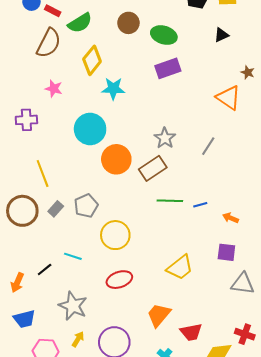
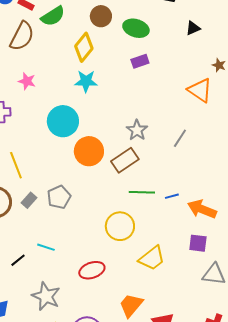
yellow diamond: (92, 60) -> (84, 47), moved
purple rectangle: (168, 68) -> (140, 61), size x0.7
orange arrow: (231, 218) -> (202, 209), size x1.8
yellow circle: (115, 235) -> (120, 226), moved

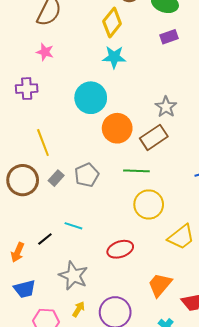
pink star: (27, 81) -> (45, 52), moved
green line: (142, 192) -> (136, 171), moved

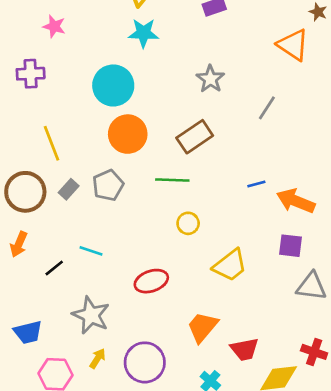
gray star: (166, 107) -> (210, 79), moved
orange circle: (117, 128) -> (128, 134), moved
yellow circle: (149, 204) -> (188, 223), size x0.6
orange arrow: (18, 252) -> (19, 244), moved

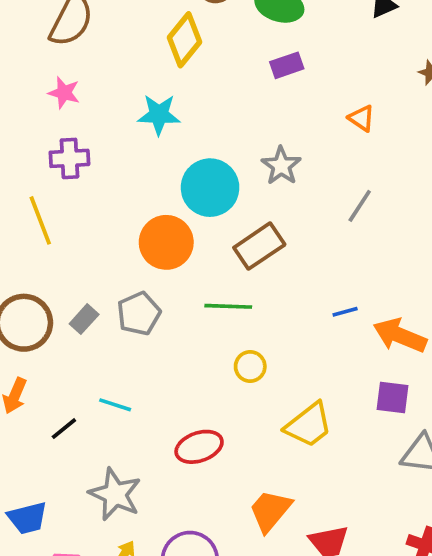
cyan star: (143, 33) -> (159, 115), moved
orange triangle: (293, 45) -> (362, 118), moved, size x0.6
purple cross: (31, 74) -> (69, 158), moved
cyan circle: (113, 85) -> (210, 188), moved
yellow line: (52, 143) -> (40, 220), moved

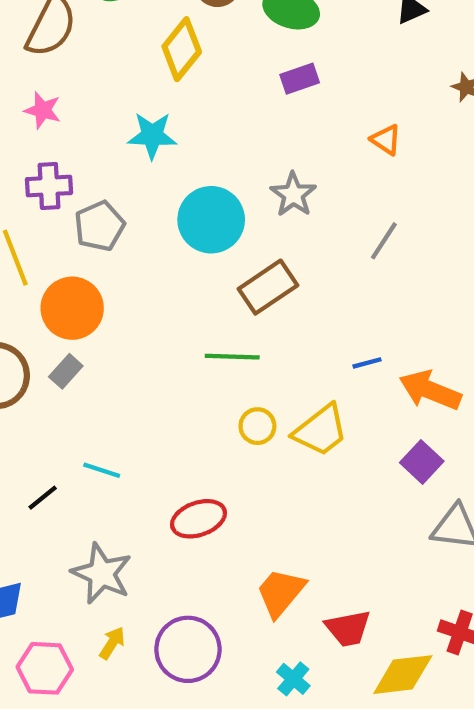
orange circle: (166, 242) -> (72, 308), moved
gray pentagon: (139, 314) -> (100, 226), moved
purple square: (393, 398) -> (422, 462), turned 36
yellow trapezoid: (309, 425) -> (321, 430), moved

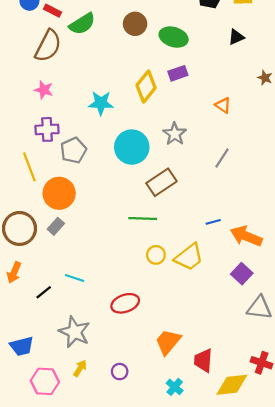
yellow diamond: (182, 49) -> (146, 87), moved
red trapezoid: (348, 628) -> (203, 361), turned 105
purple circle: (188, 649) -> (120, 372), size x0.5

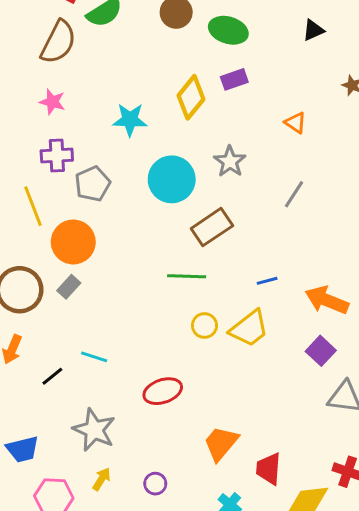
blue line: (213, 222) -> (267, 281), moved

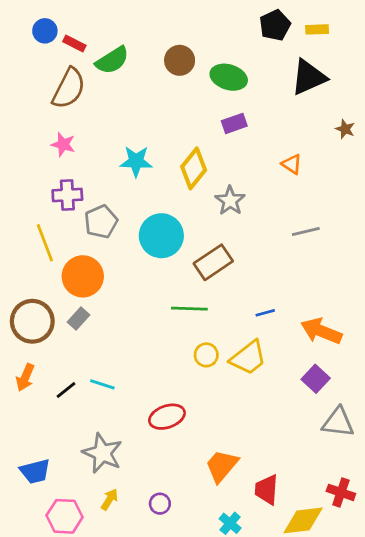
black triangle: (313, 30) -> (309, 77), size x1.8
yellow diamond: (191, 97) -> (194, 168), moved
cyan circle: (172, 179) -> (161, 236), moved
gray line: (294, 194) -> (306, 231), moved, turned 44
black line: (52, 376) -> (66, 390), moved

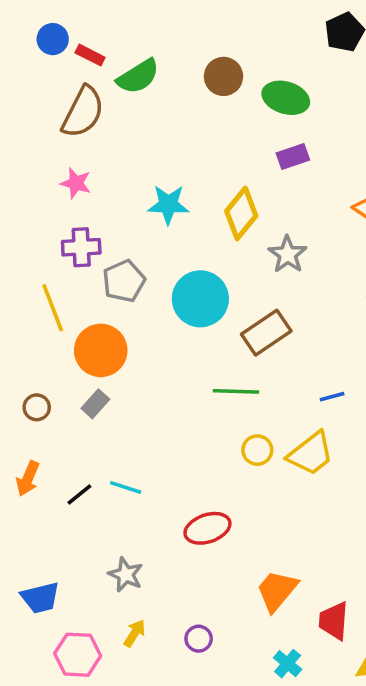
brown circle: (32, 321) -> (37, 407), size x0.5
gray star: (102, 453) -> (126, 575), size x0.7

